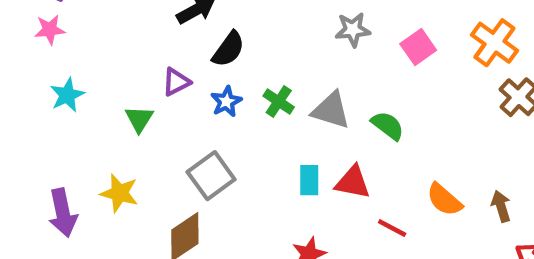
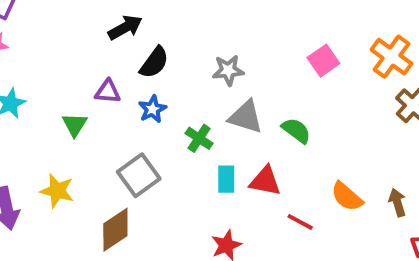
gray star: (353, 30) -> (228, 70), moved
purple triangle: (176, 82) -> (108, 92), turned 32
green cross: (279, 102) -> (199, 138), moved

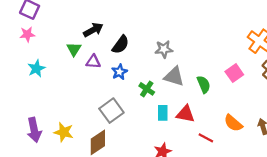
black arrow: (125, 27) -> (93, 30), moved
pink square: (323, 61) -> (234, 73), moved
green triangle: (75, 125) -> (74, 49), moved
green semicircle: (296, 131) -> (204, 84), turned 30
yellow star: (57, 191) -> (64, 132), moved

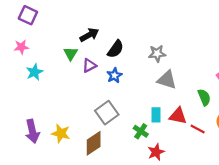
pink star: (27, 34) -> (21, 47), moved
purple triangle: (93, 62) -> (89, 66), turned -32
green semicircle: (204, 84) -> (204, 97), moved
green cross: (147, 89) -> (141, 131), moved
red line: (206, 138) -> (198, 129), moved

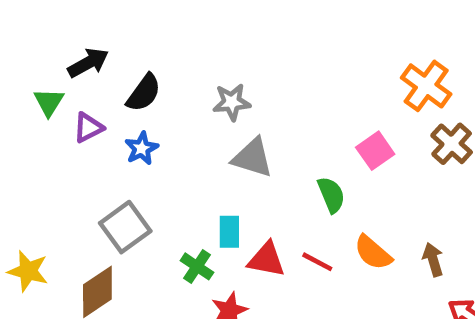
red triangle: (178, 116) -> (266, 260), moved

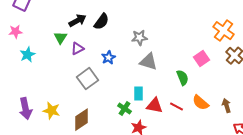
black semicircle: (144, 93) -> (101, 22), moved
blue star: (141, 148) -> (108, 58), moved
gray square: (125, 227) -> (87, 79), moved

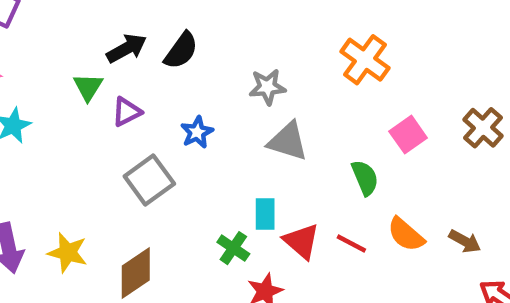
orange cross: (223, 31) -> (365, 60), moved
red triangle: (154, 106) -> (301, 241), turned 30
brown arrow: (226, 106) -> (465, 241), turned 136

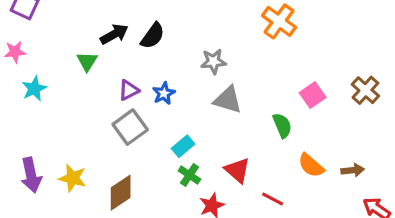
orange cross: (365, 60) -> (279, 21), moved
purple triangle: (127, 112) -> (129, 90), moved
cyan rectangle: (265, 214) -> (183, 146), moved, turned 50
brown arrow: (465, 241) -> (353, 170), turned -35
red line: (351, 244) -> (273, 199), moved

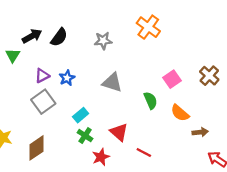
gray star: (213, 61) -> (103, 41), moved
orange semicircle: (311, 165) -> (180, 113), moved

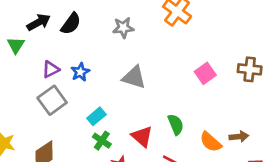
brown cross: (209, 76) -> (250, 69), turned -36
green semicircle: (151, 101) -> (176, 124), moved
orange semicircle: (180, 113) -> (211, 142), moved

